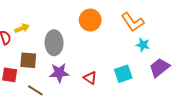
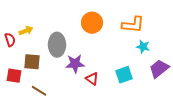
orange L-shape: (133, 22) -> (133, 25), turned -50
purple star: (59, 73) -> (75, 64), moved

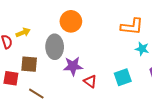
orange circle: (92, 23) -> (71, 21), moved

